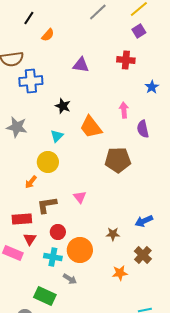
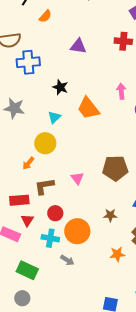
brown pentagon: (118, 160) -> (115, 168), moved
green rectangle: (45, 296) -> (27, 270), moved

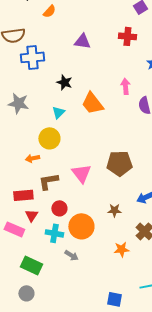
orange arrow: (28, 163) -> (32, 158), turned 40
pink triangle: (77, 178) -> (81, 173), size x1.5

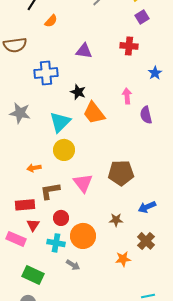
blue cross: (32, 57) -> (46, 73), moved
black star: (64, 82) -> (78, 92), moved
cyan triangle: (58, 112) -> (60, 122), size x1.6
yellow circle: (49, 138) -> (64, 150), moved

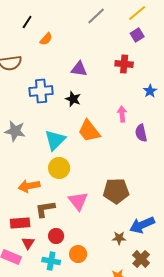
black star: (78, 92) -> (73, 99), moved
orange arrow: (34, 168) -> (29, 186), size x1.5
blue arrow: (147, 207) -> (142, 225), size x1.4
brown star: (116, 220) -> (119, 238), moved
orange circle: (83, 236) -> (78, 254), size x0.7

